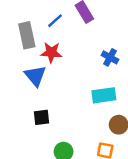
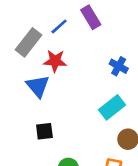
gray rectangle: (27, 35) -> (29, 42), turned 50
cyan rectangle: (104, 95) -> (112, 107), turned -30

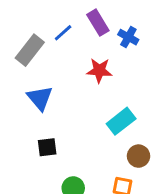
red star: (55, 61) -> (99, 70), moved
blue cross: (119, 66) -> (128, 37), moved

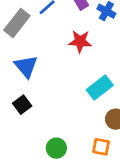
black square: (47, 147) -> (22, 105), moved, turned -30

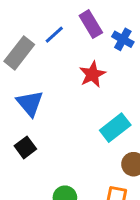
red star: (80, 41) -> (92, 74), turned -30

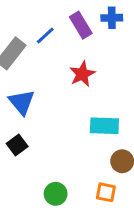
blue cross: (123, 39) -> (112, 18), moved, turned -30
cyan rectangle: (115, 128) -> (104, 126), turned 40

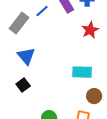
red star: (82, 74) -> (90, 30), moved

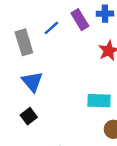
gray rectangle: (19, 23) -> (24, 42), turned -55

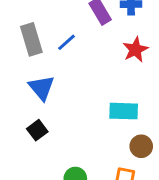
blue line: (51, 28) -> (67, 42), moved

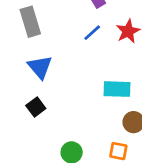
blue line: (67, 42) -> (92, 33), moved

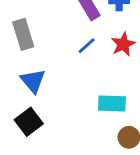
black square: (36, 107) -> (29, 122), size x1.4

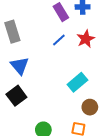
cyan rectangle: (112, 103) -> (77, 82), turned -42

